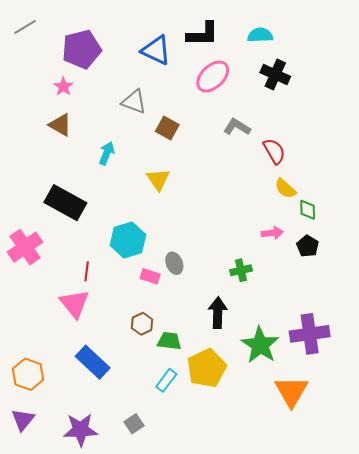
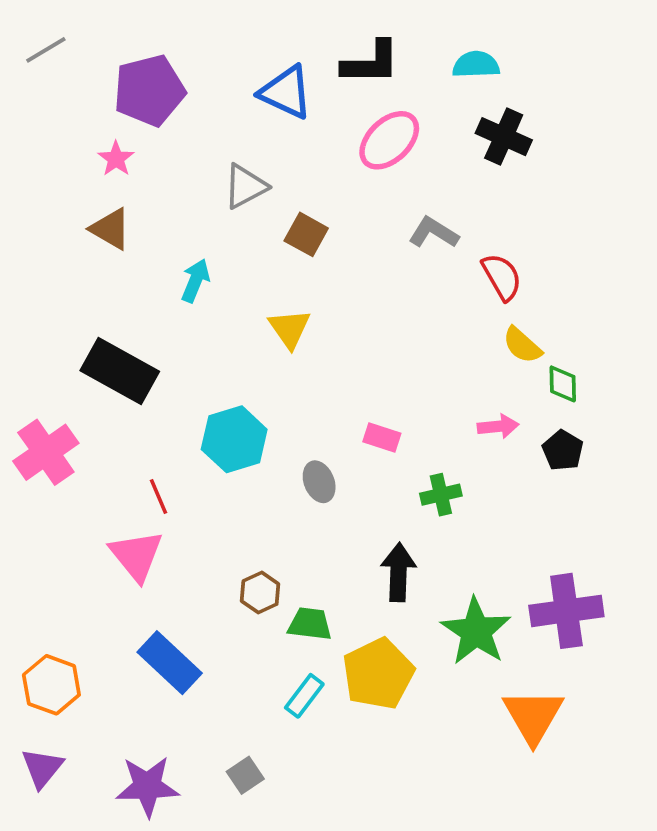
gray triangle: (134, 102) -> (245, 186), turned -48
red line: (87, 271) -> (159, 497), turned -30
pink rectangle: (150, 276) -> (382, 437), moved

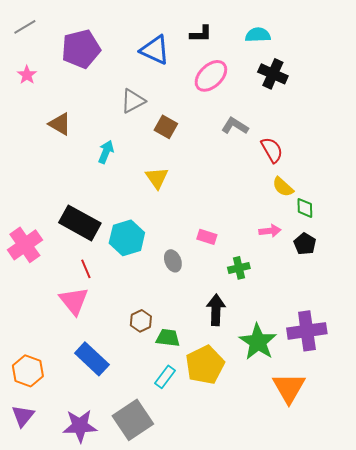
black L-shape: (371, 63) -> (201, 34), size x0.7
pink star: (116, 159) -> (27, 75), moved
black rectangle: (120, 371) -> (80, 223), moved
gray square: (245, 775) -> (133, 420), size x2.0

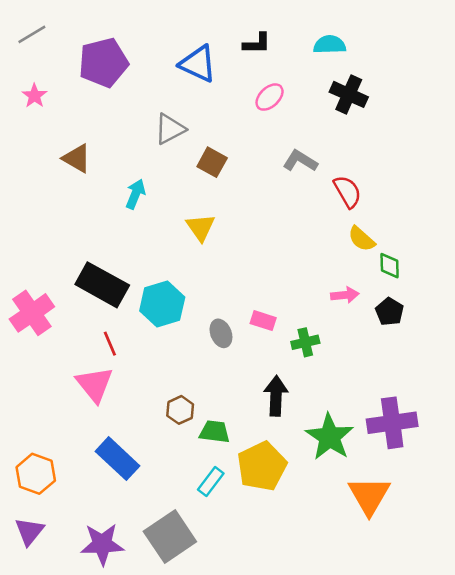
pink ellipse: (211, 76) -> (270, 97), size x0.7
pink rectangle: (207, 237) -> (263, 321), moved

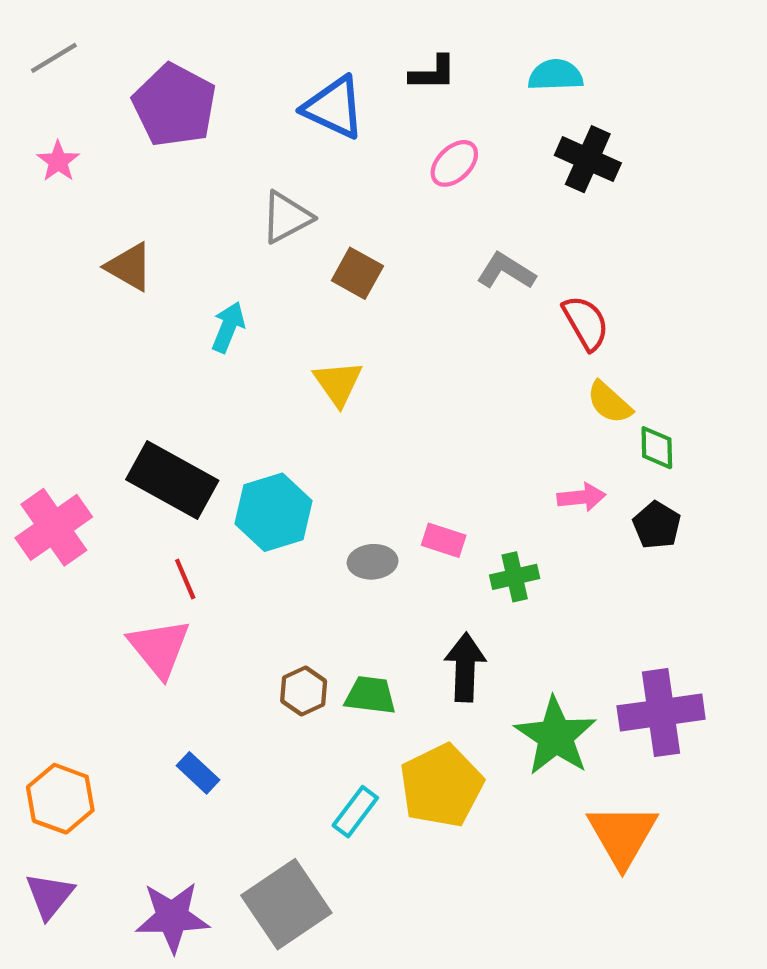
purple pentagon: (103, 63) -> (174, 105), turned -30
gray ellipse: (221, 333) -> (373, 562), turned -72
green trapezoid: (215, 432) -> (370, 695), moved
blue rectangle: (118, 459) -> (198, 773), size x0.6

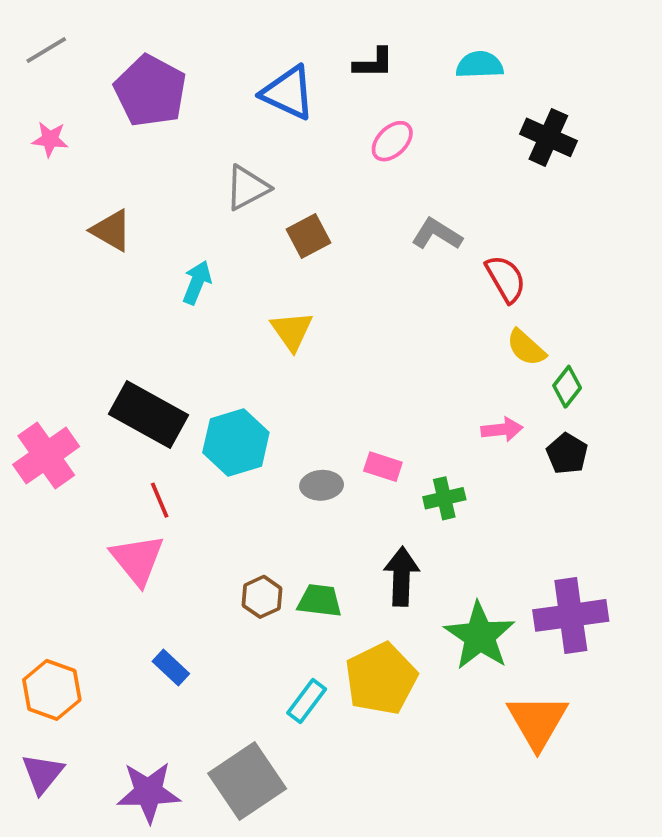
black cross: (588, 159) -> (548, 137), moved
pink star: (58, 161) -> (50, 139), turned -30
brown square: (357, 273) -> (308, 236), turned 33
green diamond: (657, 448) -> (567, 387), turned 39

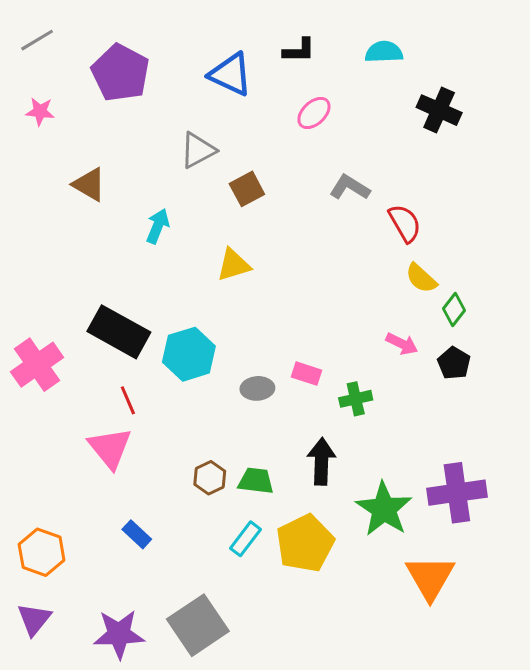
yellow triangle: (292, 331) -> (234, 265), turned 48
pink arrow: (502, 429) -> (402, 344), turned 32
cyan rectangle: (307, 701) -> (245, 539), moved

